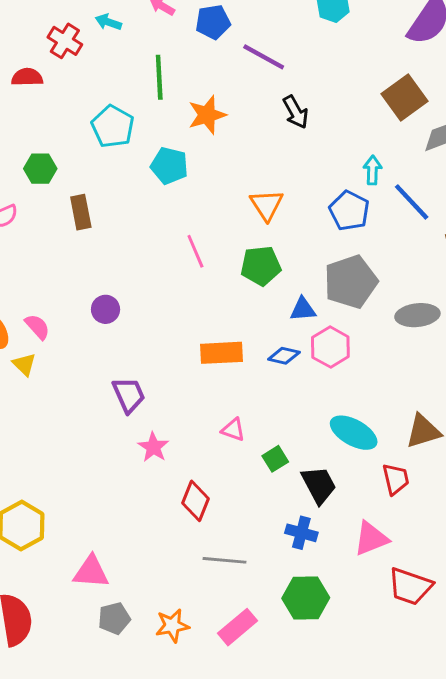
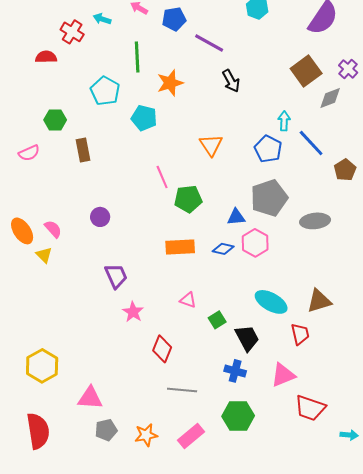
green pentagon: (261, 266) -> (188, 199), moved

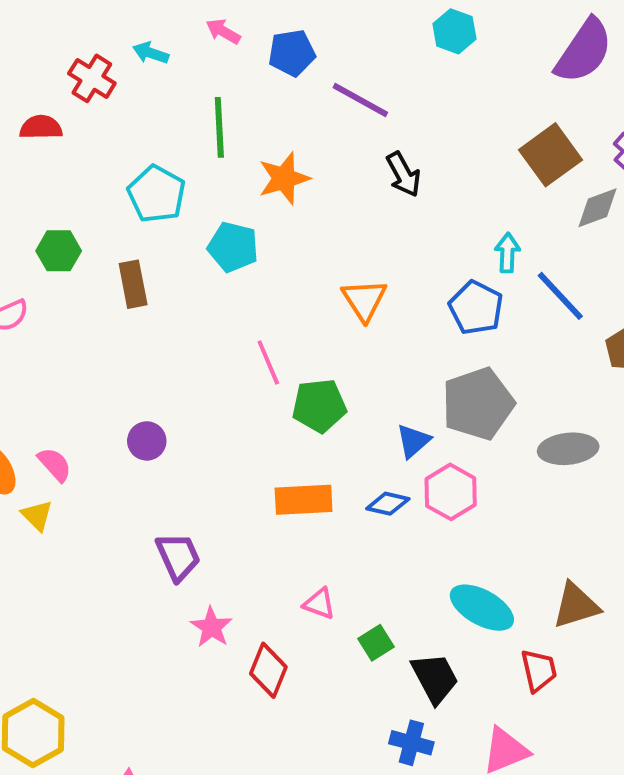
brown rectangle: (83, 150) -> (133, 284), moved
blue triangle: (236, 217) -> (413, 441), turned -36
red diamond: (162, 349) -> (268, 670), moved

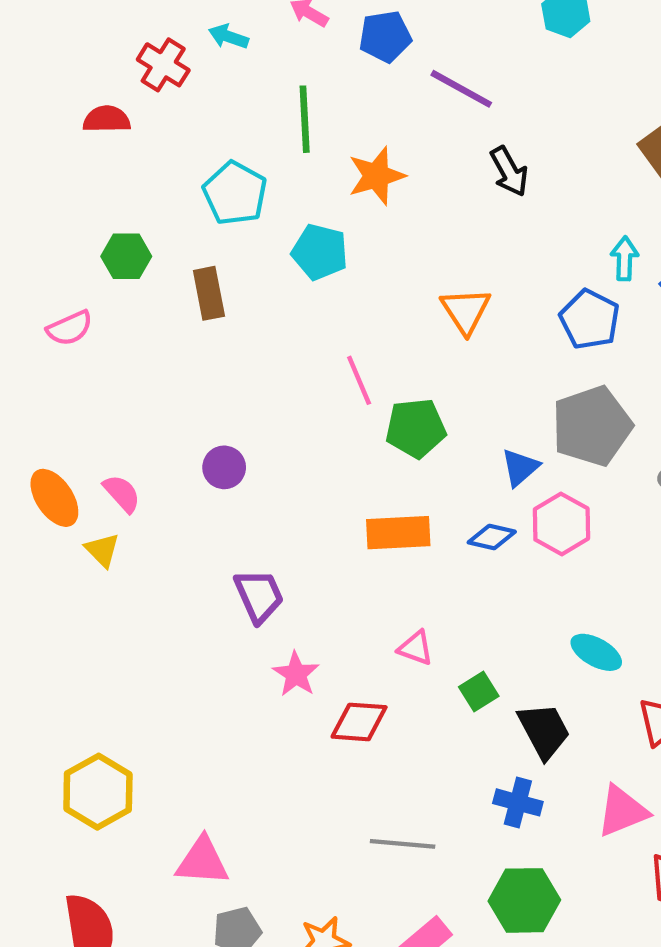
cyan ellipse: (482, 608) -> (596, 652), size x0.7
red diamond: (268, 670) -> (359, 722), turned 72

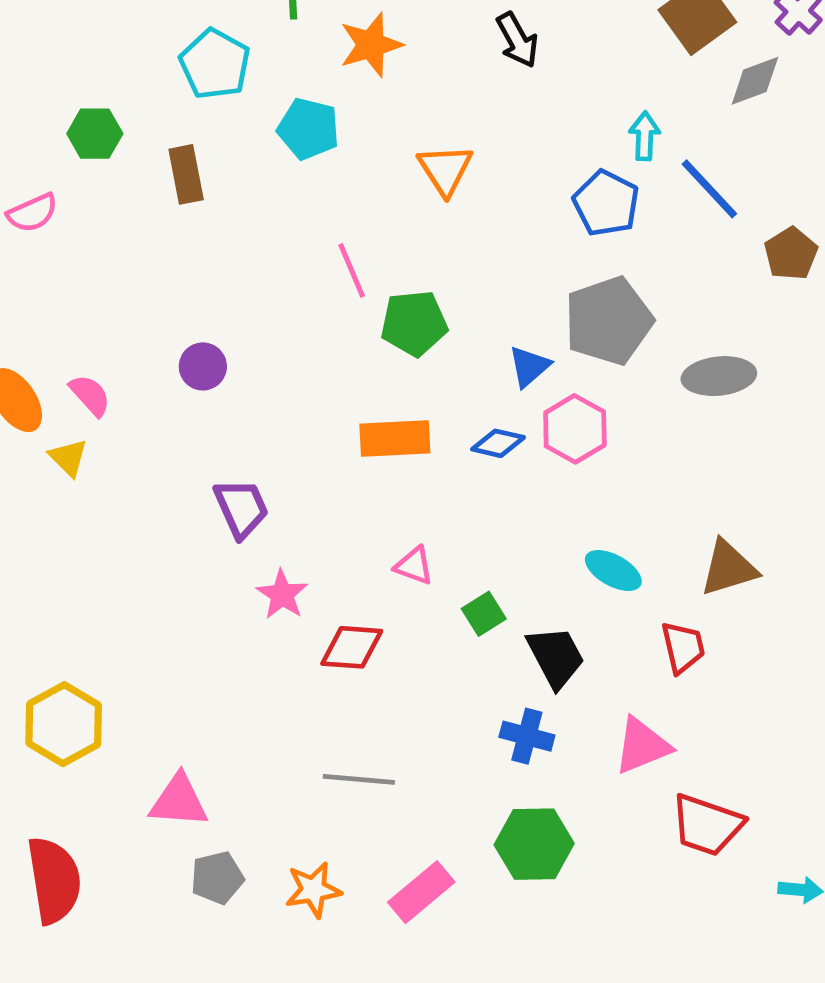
orange triangle: (466, 311) -> (445, 170), moved
gray line: (403, 844) -> (359, 779), moved

